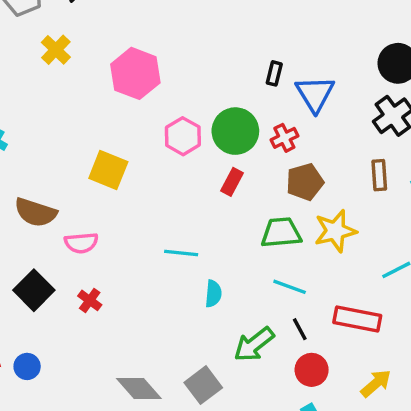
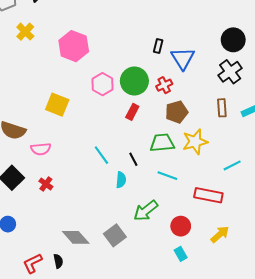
cyan line: (181, 253) -> (101, 155), turned 48
black line: (300, 329) -> (133, 159), moved

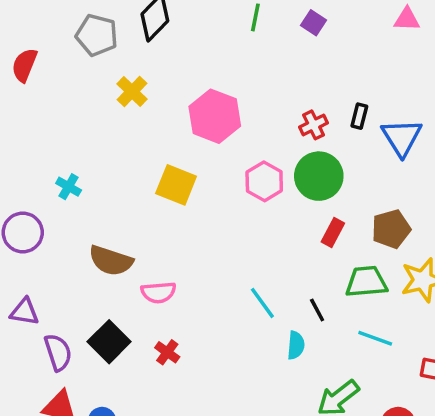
red cross: (164, 85) -> (314, 125), moved
yellow square: (57, 105) -> (176, 185), moved
red rectangle: (132, 112) -> (333, 232), moved

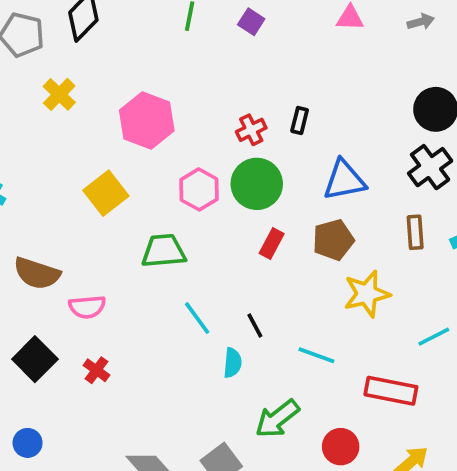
blue triangle: (402, 137) -> (344, 180), moved, turned 51
yellow square: (176, 185) -> (106, 193), turned 30
green trapezoid: (366, 282) -> (164, 251), moved

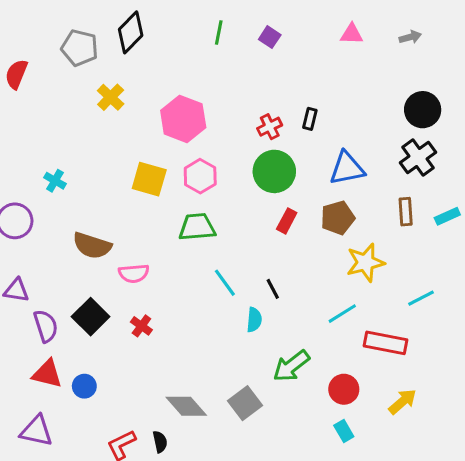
pink hexagon: (199, 189) -> (200, 176), moved
yellow square: (106, 193) -> (149, 179), turned -36
cyan line: (316, 355) -> (342, 314), moved, turned -52

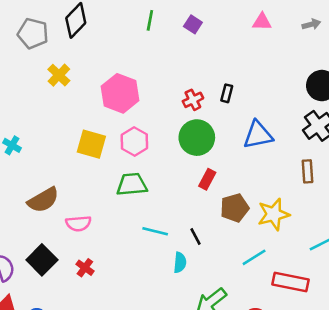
brown pentagon: (338, 218) -> (235, 208), moved
brown semicircle: (92, 246) -> (43, 200), turned -48
cyan line: (225, 283) -> (155, 231), turned -40

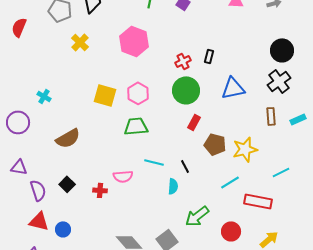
pink hexagon: (120, 93) -> (134, 41), moved
brown pentagon: (235, 208) -> (215, 144), turned 30
pink semicircle: (78, 223) -> (123, 176), moved
black square: (42, 260) -> (67, 184), size x0.7
red cross: (85, 268) -> (100, 190), turned -32

